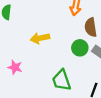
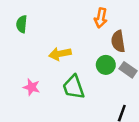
green trapezoid: (61, 80) -> (74, 87), moved

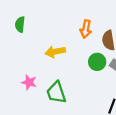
orange arrow: (101, 18) -> (86, 29), moved
green trapezoid: (74, 87) -> (56, 93), moved

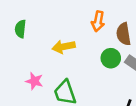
green semicircle: (20, 24) -> (20, 29), moved

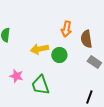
green circle: (111, 58) -> (59, 55), moved

